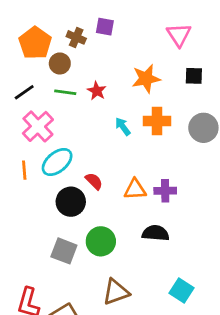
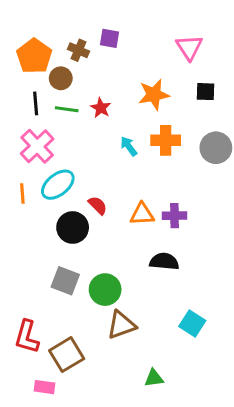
black line: (24, 92) -> (36, 103), moved, turned -60
green circle: (101, 241) -> (105, 290), moved

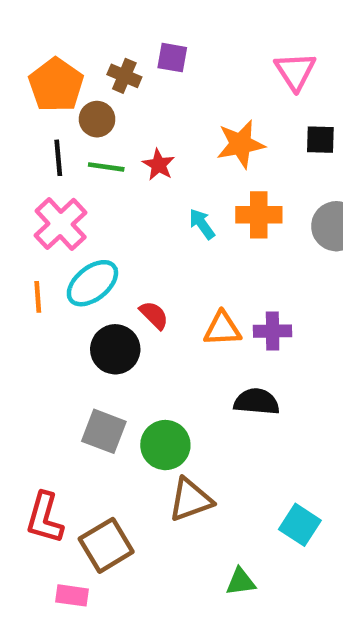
cyan square: (192, 324) -> (300, 525), moved

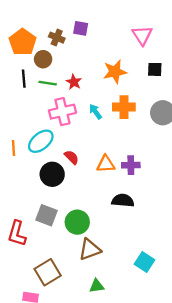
pink cross: (61, 224) -> (62, 112), moved, turned 30
red L-shape: (45, 518) -> (17, 234), moved
green triangle: (241, 582) -> (97, 286), moved

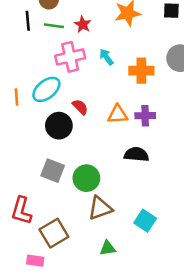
orange cross: (124, 107) -> (141, 71), moved
red L-shape: (17, 234) -> (21, 211), moved
cyan square: (144, 262) -> (145, 221), moved

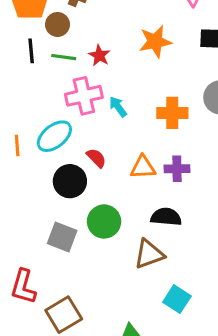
cyan arrow: (106, 57) -> (118, 107), moved
green circle: (86, 178) -> (104, 221), moved
brown triangle: (100, 208) -> (149, 254), moved

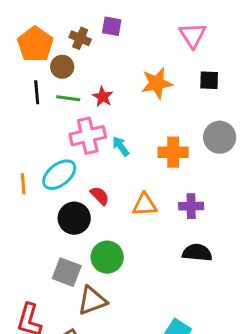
purple cross: (177, 169) -> (191, 206), moved
black semicircle: (166, 217) -> (197, 253), moved
brown triangle: (149, 254) -> (92, 301), moved

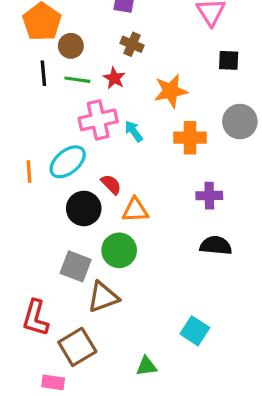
brown cross: (80, 38) -> (132, 44), moved
orange star: (157, 83) -> (171, 91), moved
orange triangle: (145, 205) -> (135, 210), moved

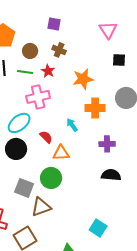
brown circle: (71, 46) -> (30, 51), moved
cyan arrow: (134, 131) -> (72, 125), moved
black circle: (84, 208) -> (16, 149), moved

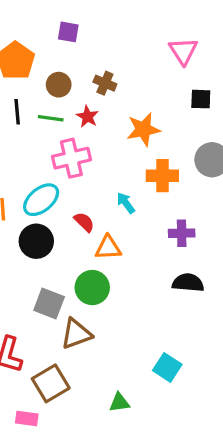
purple square: (54, 24) -> (68, 32), moved

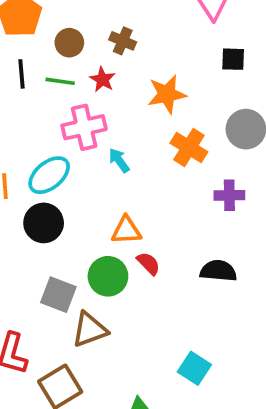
orange cross: (162, 176) -> (189, 148), turned 32
cyan arrow: (126, 203) -> (119, 160), moved
red semicircle: (84, 222) -> (148, 263), moved
purple cross: (182, 233) -> (229, 195), moved

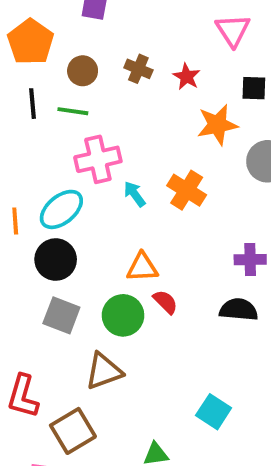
red star: (102, 79) -> (187, 77), moved
orange star: (167, 94) -> (217, 125), moved
orange cross: (189, 148) -> (187, 190), moved
purple cross: (229, 195) -> (250, 260), moved
gray square: (58, 295) -> (61, 315), moved

